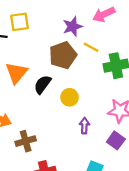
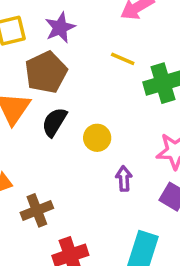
purple star: (73, 26) -> (60, 28), moved
brown pentagon: (63, 55) -> (46, 72), moved

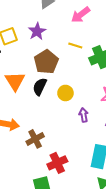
brown pentagon: (46, 72) -> (46, 62), moved

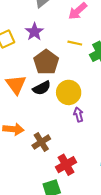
black semicircle: (40, 87) -> (42, 88), turned -138
yellow circle: (65, 93) -> (69, 92), size x1.5
purple arrow: (84, 115) -> (78, 115), moved

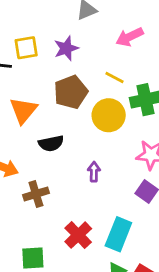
black semicircle: (42, 88) -> (51, 143), moved
yellow circle: (69, 92) -> (109, 115), moved
red cross: (66, 165) -> (78, 235), moved, turned -30

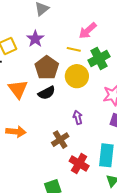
pink arrow: (130, 37) -> (88, 31), moved
black semicircle: (51, 143) -> (47, 93), moved
brown cross: (36, 194) -> (60, 140), moved

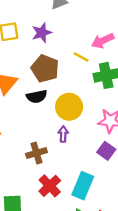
brown pentagon: (47, 68) -> (45, 69), turned -30
yellow circle: (77, 76) -> (69, 107), moved

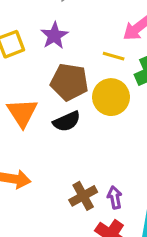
yellow circle: (69, 107) -> (111, 97), moved
purple arrow: (63, 134) -> (115, 197), moved

